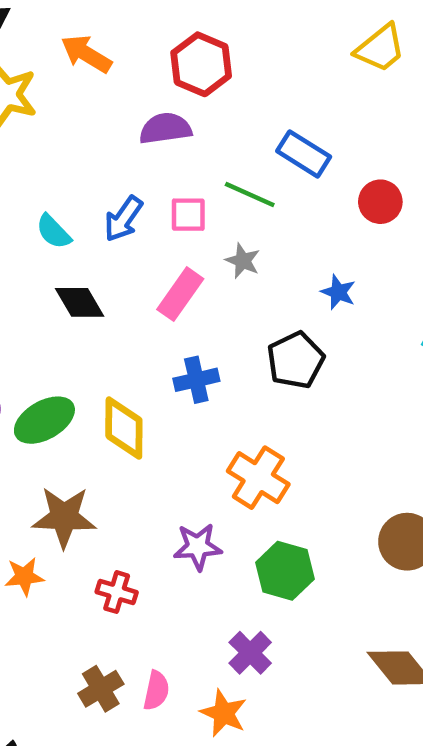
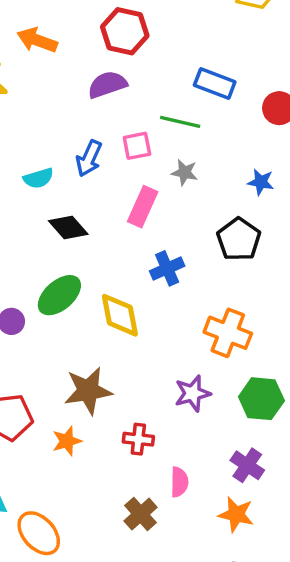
cyan semicircle: (53, 232) -> (38, 178), turned -52
green ellipse: (44, 420) -> (59, 295), moved
pink semicircle: (156, 691) -> (179, 482), moved

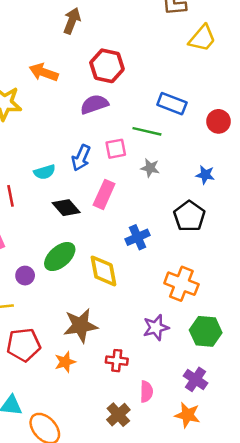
pink rectangle: (143, 207) -> (104, 194), moved

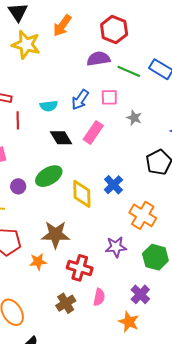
orange arrow: (44, 72) -> (62, 26), turned -85
green line: (147, 131) -> (129, 71), moved
blue cross: (138, 237) -> (113, 185), moved, turned -30
red cross: (117, 361) -> (80, 268), size x1.4
brown cross: (118, 415) -> (66, 303), moved

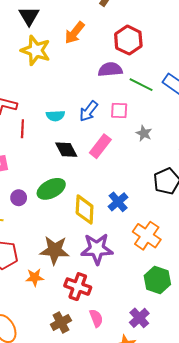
purple star: (116, 247) -> (97, 249), moved, size x1.4
pink semicircle: (99, 297) -> (96, 318), turned -36

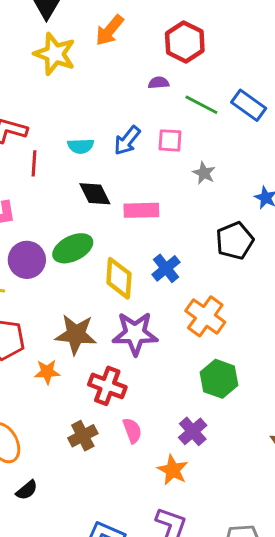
purple semicircle: (110, 70) -> (159, 83), size x0.6
pink rectangle: (100, 146) -> (141, 210), moved, turned 50
purple circle: (19, 198) -> (27, 260), size x1.6

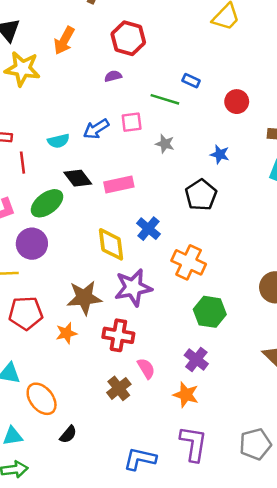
green line: (201, 105) -> (165, 99), moved
blue rectangle: (249, 105) -> (191, 81), size x0.6
blue arrow: (127, 141) -> (96, 129), turned 30
green ellipse: (73, 248) -> (47, 203), moved
brown cross: (83, 436) -> (119, 388), moved

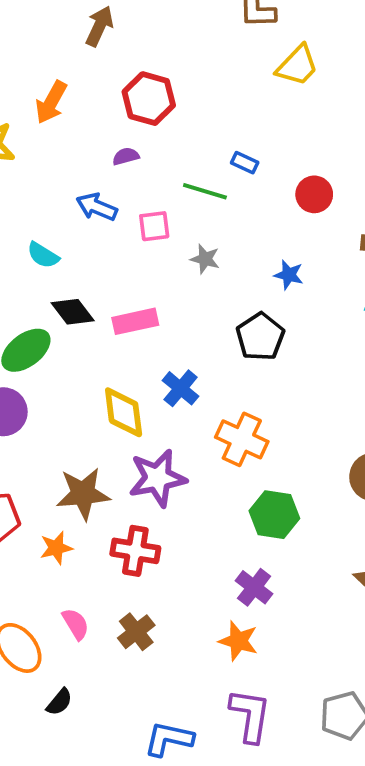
blue arrow: (96, 129) -> (97, 207), moved, turned 55
cyan semicircle: (58, 141) -> (43, 255), turned 45
pink semicircle: (146, 368) -> (76, 624), moved

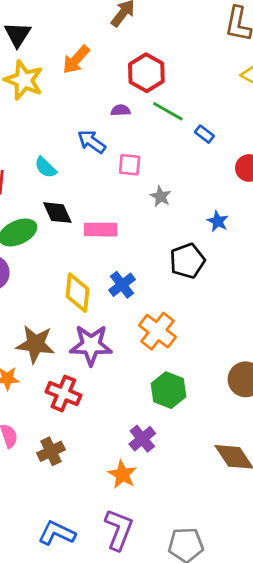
green line: (205, 191) -> (168, 111), moved

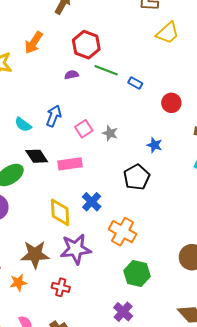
blue arrow: (92, 142) -> (54, 116), moved, turned 85
pink square: (130, 165) -> (84, 129), moved, turned -30
red cross: (63, 393) -> (61, 287), size x0.7

